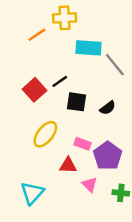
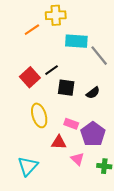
yellow ellipse: (45, 134) -> (39, 115), turned -55

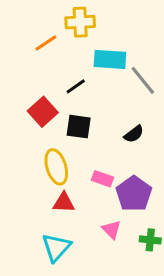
black line: (52, 70) -> (76, 86), moved
black square: (66, 88) -> (79, 127), moved
red triangle: (59, 142) -> (64, 203), moved
cyan triangle: (28, 166) -> (56, 247), moved

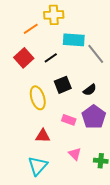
red square: (43, 112) -> (24, 58), moved
black square: (79, 127) -> (63, 85), moved, turned -30
yellow ellipse: (56, 167) -> (38, 98), moved
purple pentagon: (134, 194) -> (94, 117), moved

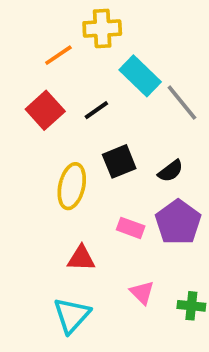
cyan rectangle: (74, 40) -> (140, 76), turned 40
yellow ellipse: (38, 98) -> (72, 186), turned 30

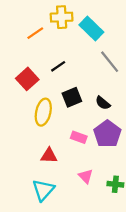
cyan rectangle: (140, 76) -> (91, 29), moved
red square: (45, 110) -> (27, 79), moved
black semicircle: (171, 171) -> (103, 103), turned 77

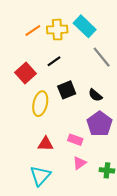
yellow cross: (62, 17) -> (57, 30), moved
pink rectangle: (79, 137) -> (75, 140), moved
pink triangle: (86, 176) -> (79, 163), turned 40

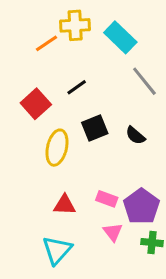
yellow cross: (57, 30) -> (75, 25), moved
purple pentagon: (100, 124) -> (141, 206), moved
pink triangle: (79, 163) -> (113, 232), turned -32

